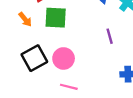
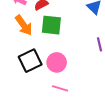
orange arrow: (25, 19) -> (24, 25), size x1.5

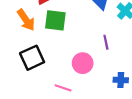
pink circle: (57, 62) -> (83, 63), moved

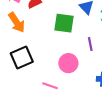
green square: (55, 20) -> (64, 23), moved

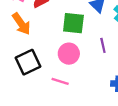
pink circle: (68, 63) -> (69, 54), moved
pink line: (50, 86) -> (60, 81), moved

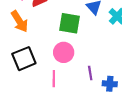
purple line: (103, 45) -> (90, 73), moved
pink line: (60, 81) -> (54, 79), turned 70

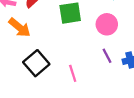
pink circle: (64, 52) -> (107, 24), moved

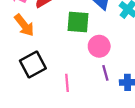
pink circle: (107, 24) -> (99, 46), moved

